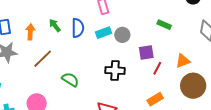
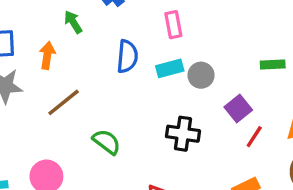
green arrow: (55, 25) -> (73, 22), moved
green rectangle: (164, 25) -> (273, 65), turned -32
purple square: (146, 53) -> (238, 109), turned -35

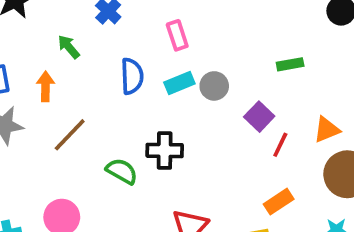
black cross: (183, 134) -> (165, 150), moved

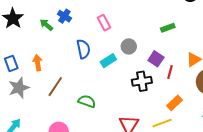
green arrow: (69, 47) -> (46, 25), moved
cyan rectangle: (179, 83) -> (108, 61), moved
black cross: (165, 150) -> (142, 81), moved

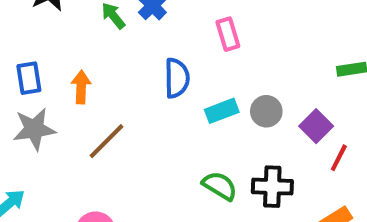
gray circle: (129, 46) -> (266, 111), moved
black cross: (142, 81) -> (272, 187), moved
green semicircle: (87, 101) -> (220, 186), moved

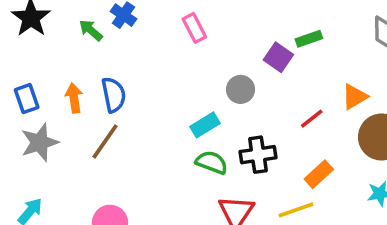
blue semicircle: (177, 78) -> (114, 95), moved
cyan rectangle: (222, 111) -> (205, 125), moved
purple square: (316, 126) -> (278, 57), moved
red line: (339, 158) -> (312, 119), turned 35

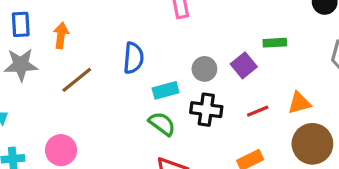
purple square: (278, 57) -> (244, 65), moved
blue semicircle: (114, 95) -> (133, 58), moved
black cross: (258, 155) -> (206, 110), moved

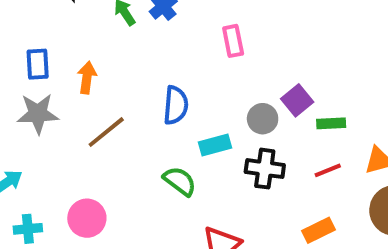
green rectangle: (275, 43) -> (331, 123), moved
purple square: (244, 65) -> (297, 100), moved
green semicircle: (162, 124) -> (180, 181), moved

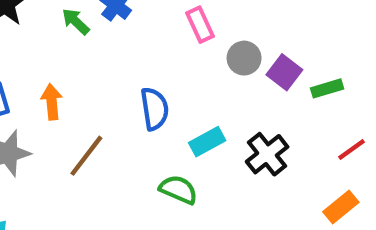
gray circle: (263, 119) -> (244, 58), moved
black cross: (265, 169) -> (267, 154), turned -33
red line: (328, 170) -> (352, 150), moved

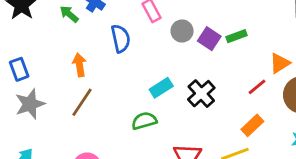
green rectangle: (327, 88) -> (236, 36), moved
orange arrow: (52, 102) -> (79, 65), moved
blue semicircle: (155, 109) -> (121, 39), moved
green semicircle: (178, 190) -> (144, 121), turned -35

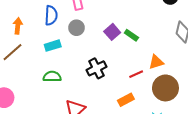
gray circle: (182, 31) -> (76, 28), moved
green rectangle: (236, 36) -> (131, 35), turned 40
cyan rectangle: (161, 88) -> (53, 46), moved

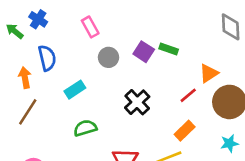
blue semicircle: (51, 15) -> (47, 58), moved
gray circle: (76, 28) -> (109, 57), moved

